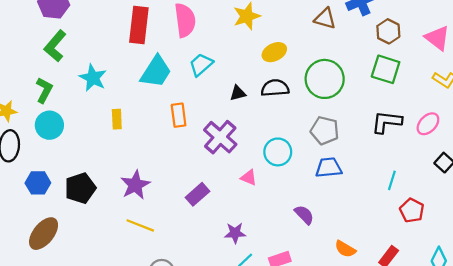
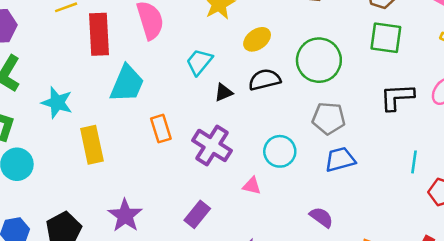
cyan trapezoid: (201, 65) -> (199, 62), moved
yellow rectangle: (117, 119) -> (92, 145), size x1.6

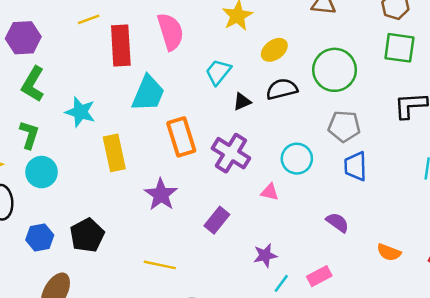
orange rectangle: (161, 129) -> (181, 137), size x1.4
blue trapezoid: (340, 159) -> (355, 166), turned -76
purple star: (125, 215) -> (161, 195), moved

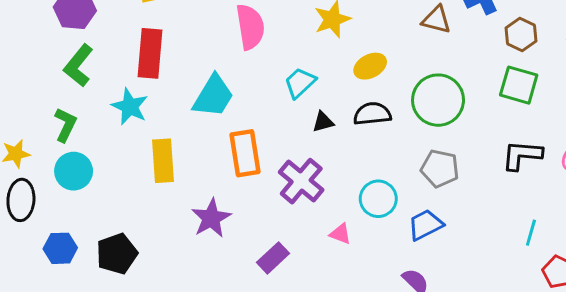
red rectangle: (121, 45) -> (150, 53), moved
blue trapezoid: (355, 166) -> (425, 225), moved, turned 56

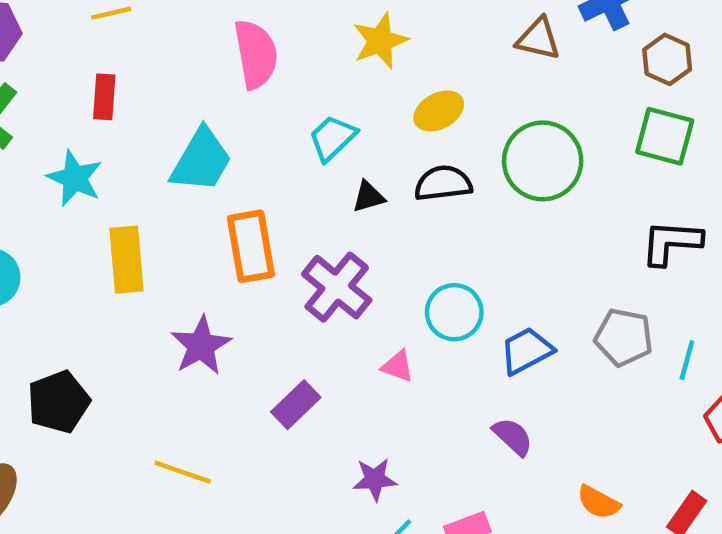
red rectangle: (150, 53) -> (104, 97), size x0.6
gray pentagon: (440, 169) -> (624, 337), moved

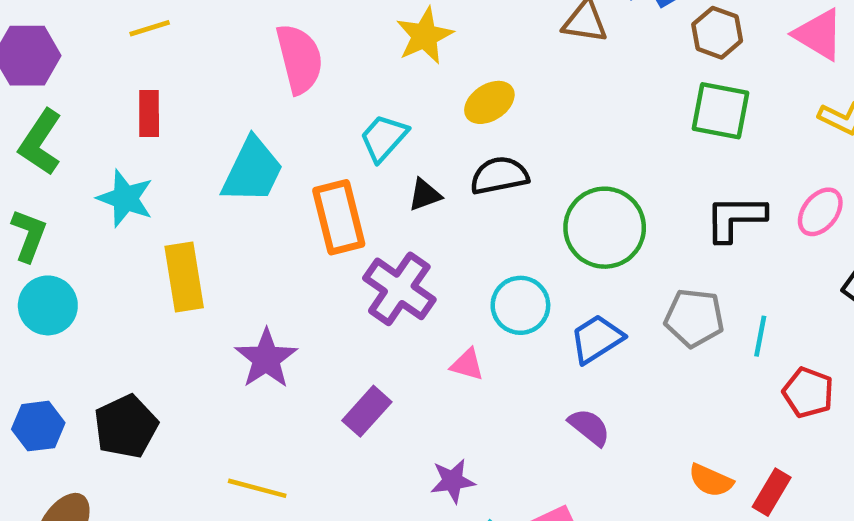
green circle: (543, 161) -> (605, 228), moved
orange rectangle: (251, 246) -> (339, 217), moved
orange semicircle: (599, 502) -> (711, 480), moved

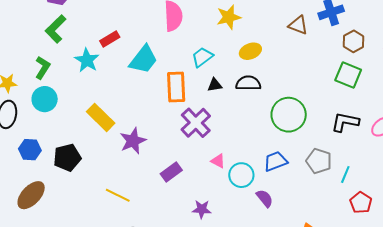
red rectangle: (149, 114) -> (110, 39), moved, turned 48
yellow rectangle: (184, 277) -> (101, 117), moved, turned -48
cyan circle: (520, 305) -> (241, 175), moved

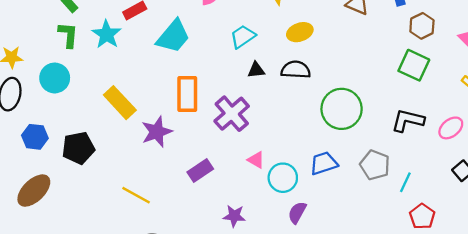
green L-shape: (43, 68) -> (68, 35), moved, turned -30
orange rectangle: (176, 87) -> (187, 94), moved
purple semicircle: (265, 198) -> (297, 213), moved, turned -114

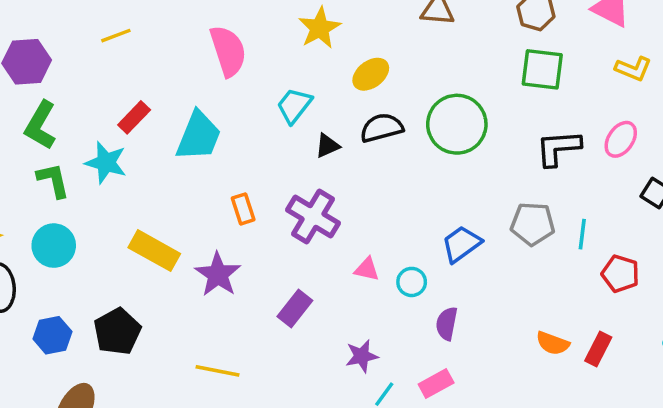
orange rectangle: (187, 94) -> (243, 209), size x0.6
green circle: (342, 109) -> (457, 124), moved
cyan circle: (283, 178) -> (412, 282), size x0.7

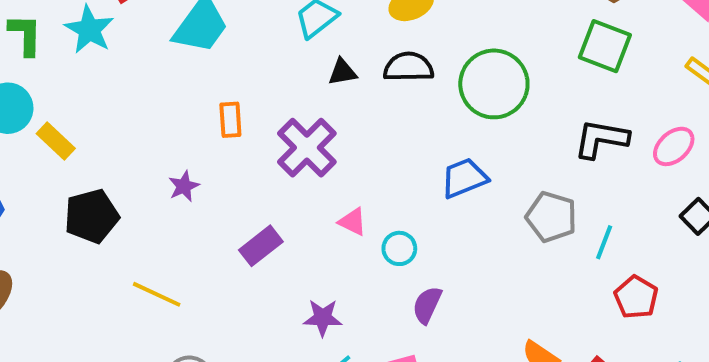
blue trapezoid: (461, 244) -> (464, 178), moved
yellow rectangle: (154, 251) -> (56, 141), moved, size x0.7
purple star: (218, 274) -> (184, 186), size x0.6
black pentagon: (117, 331) -> (91, 216), moved

